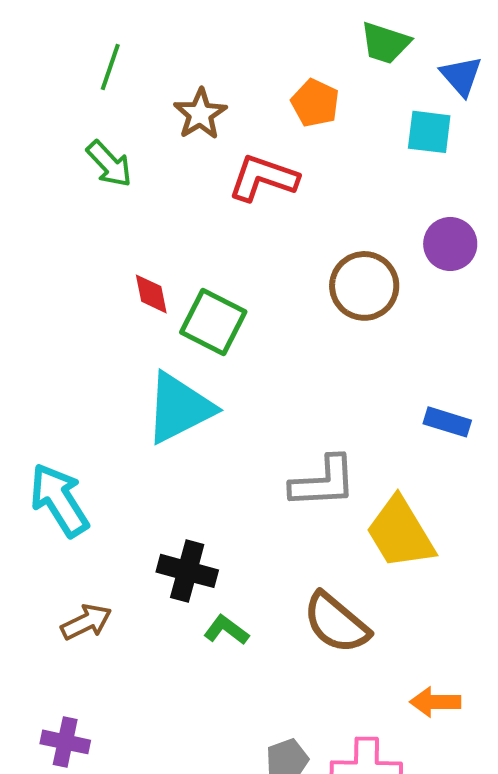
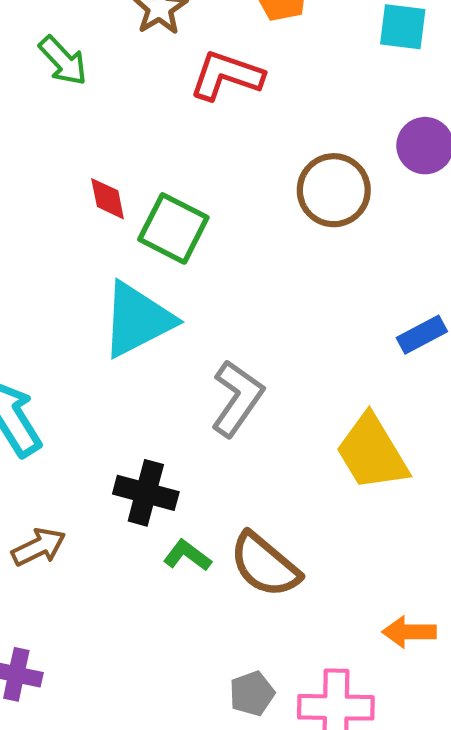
blue rectangle: (447, 422) -> (422, 335), turned -45
gray L-shape: (323, 482) -> (237, 398), moved, turned -52
brown semicircle: (336, 623) -> (265, 565), moved

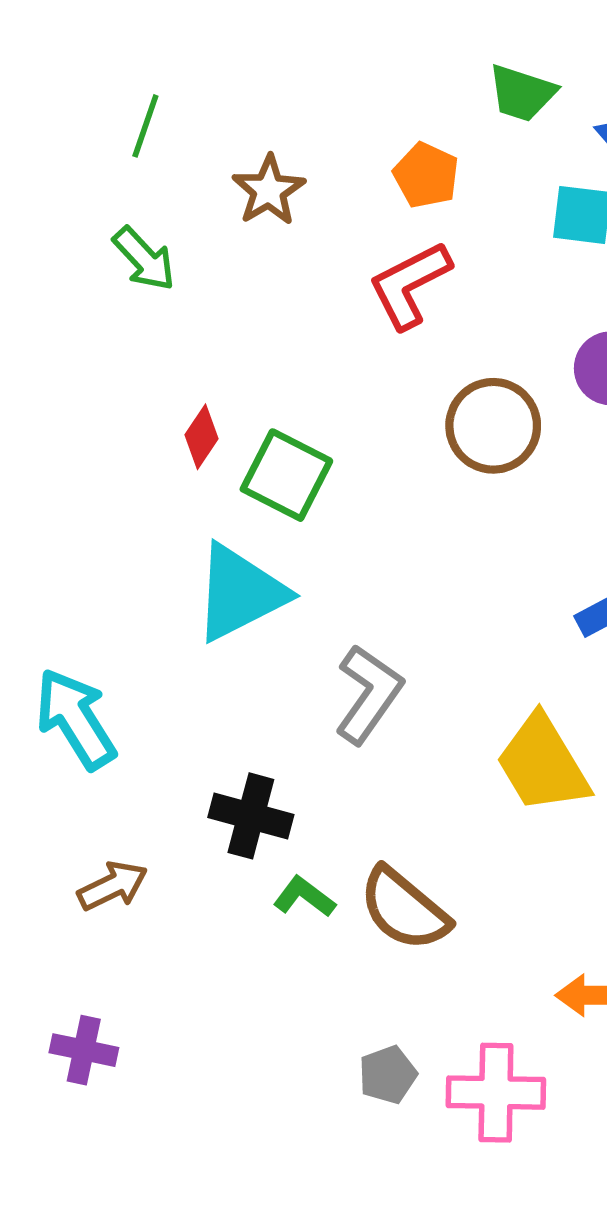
red L-shape: (227, 76) -> (410, 285), moved, turned -46
red diamond: (108, 199) -> (202, 437), turned 45

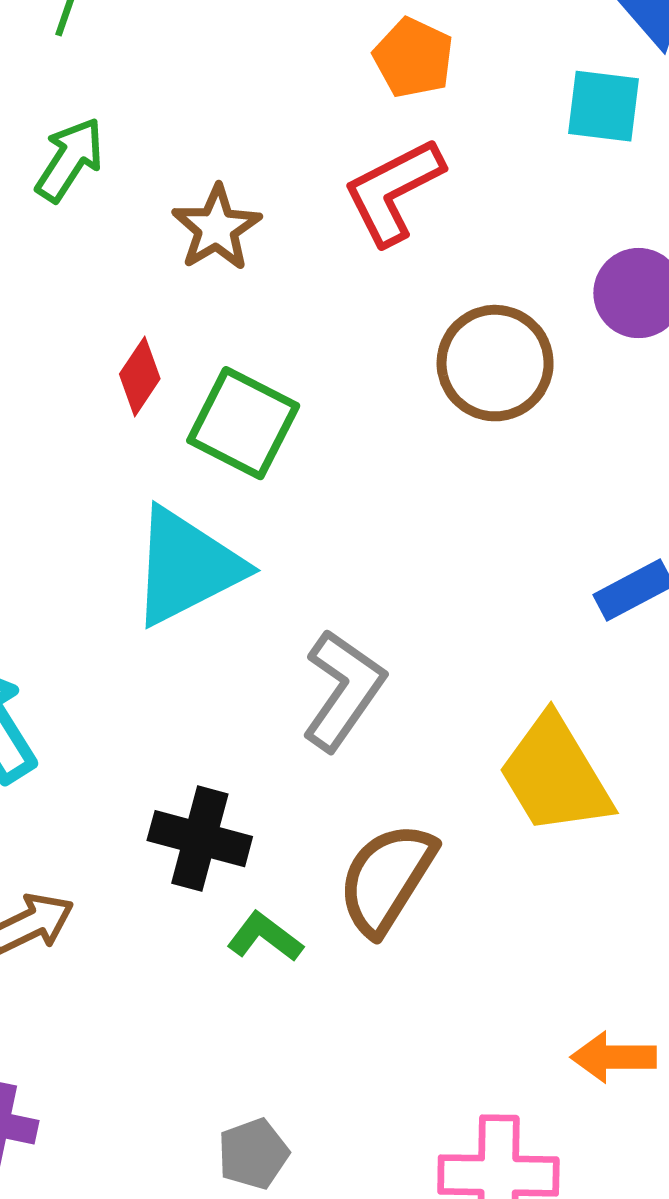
brown star: (269, 190) -> (216, 228), moved
green arrow: (144, 259) -> (70, 160), turned -104
brown semicircle: (404, 909) -> (387, 879), moved, turned 82
gray pentagon: (388, 1075) -> (253, 1154), moved

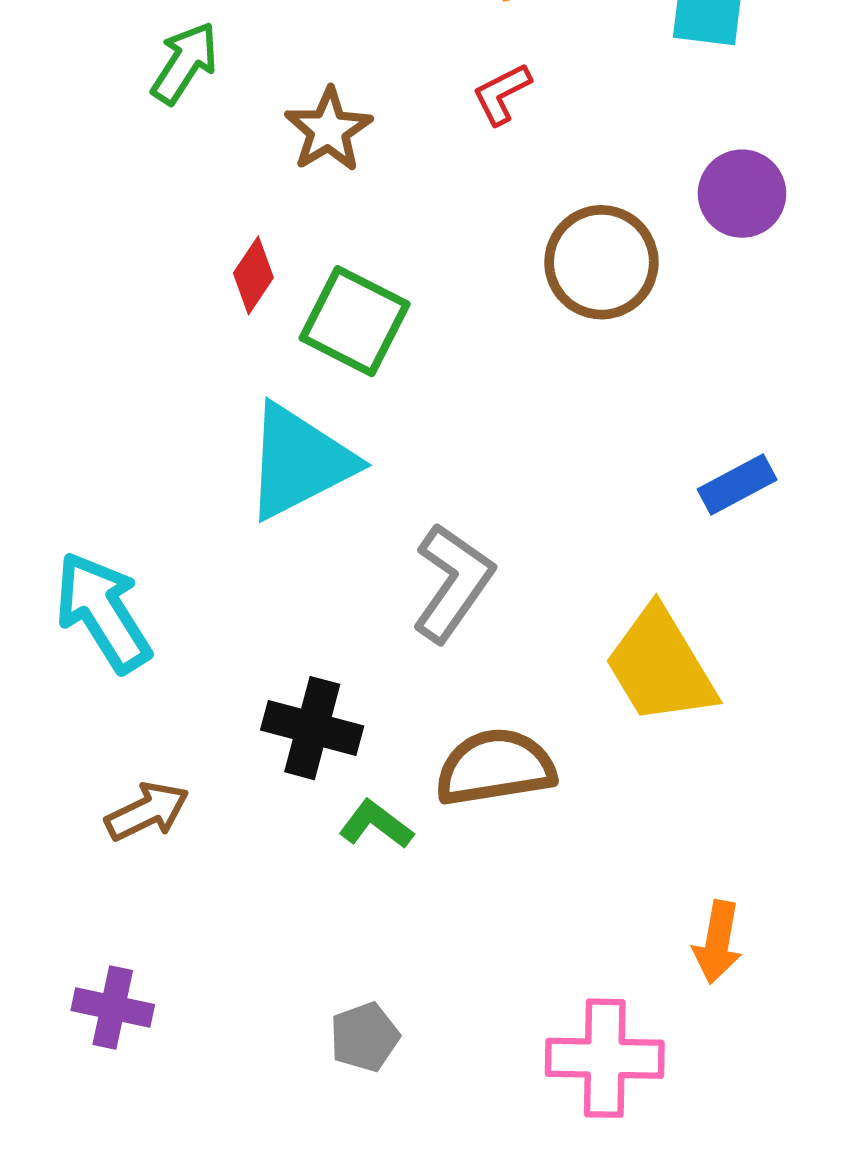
red L-shape: (393, 191) -> (502, 94), size x0.6
brown semicircle: (387, 879) -> (495, 767), turned 49
orange arrow: (614, 1057) -> (718, 942), turned -80

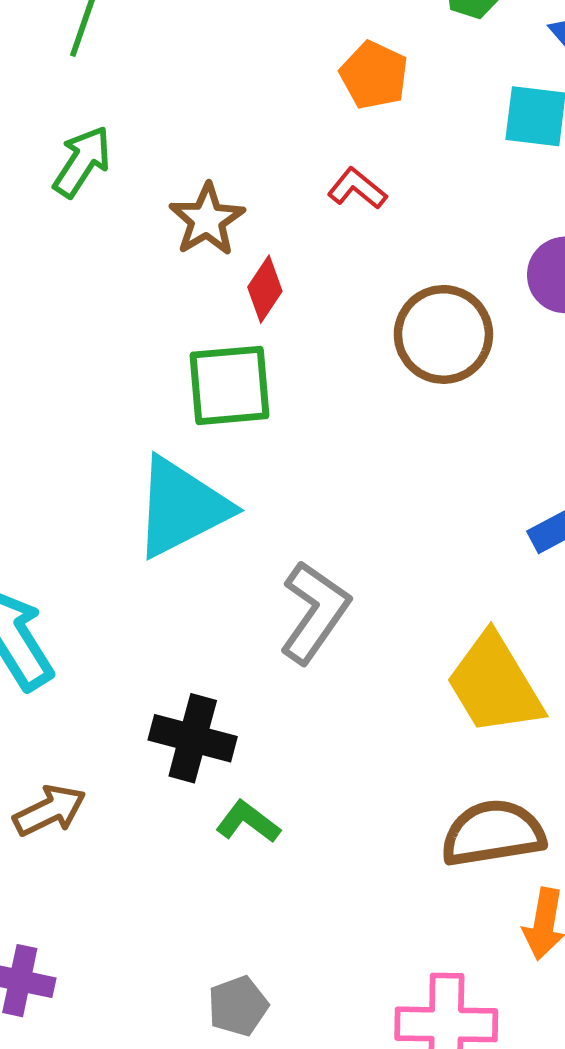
red L-shape: (502, 94) -> (357, 188), turned 66
red diamond: (253, 275) -> (265, 289), moved
green square: (355, 321) -> (230, 385), turned -32
brown semicircle: (495, 767) -> (493, 833), moved

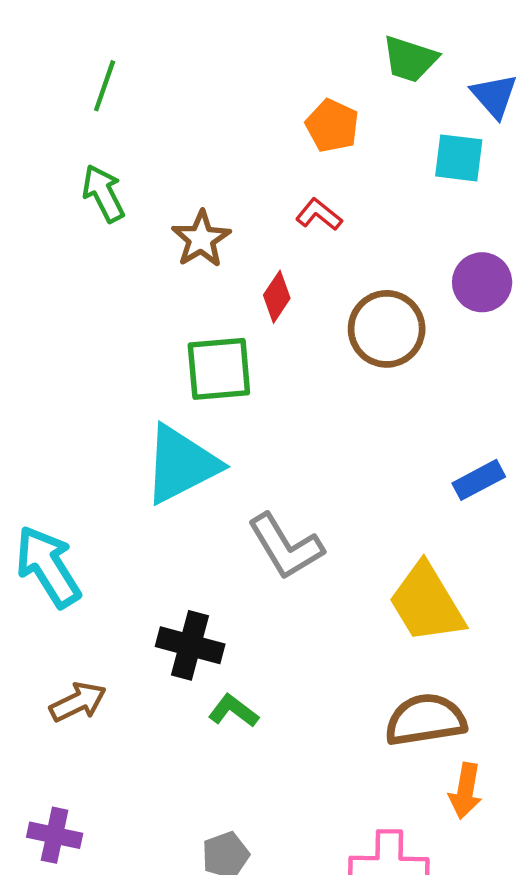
green arrow: (82, 162) -> (103, 193), turned -60
red diamond: (265, 289) -> (277, 297), moved
gray L-shape: (315, 612) -> (286, 547), turned 114

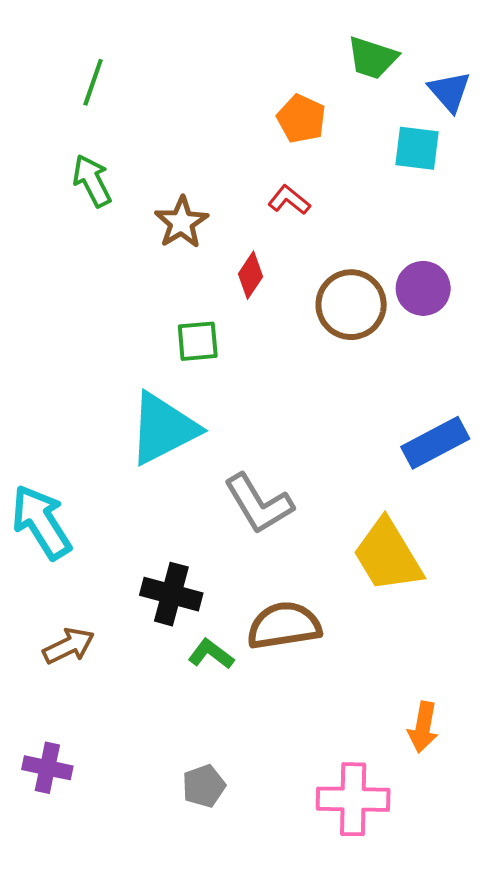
purple circle: (482, 282) -> (423, 288), moved
green square: (219, 369) -> (198, 341), size x0.7
blue rectangle: (479, 480) -> (435, 443), size x1.4
brown semicircle: (425, 720) -> (284, 626), moved

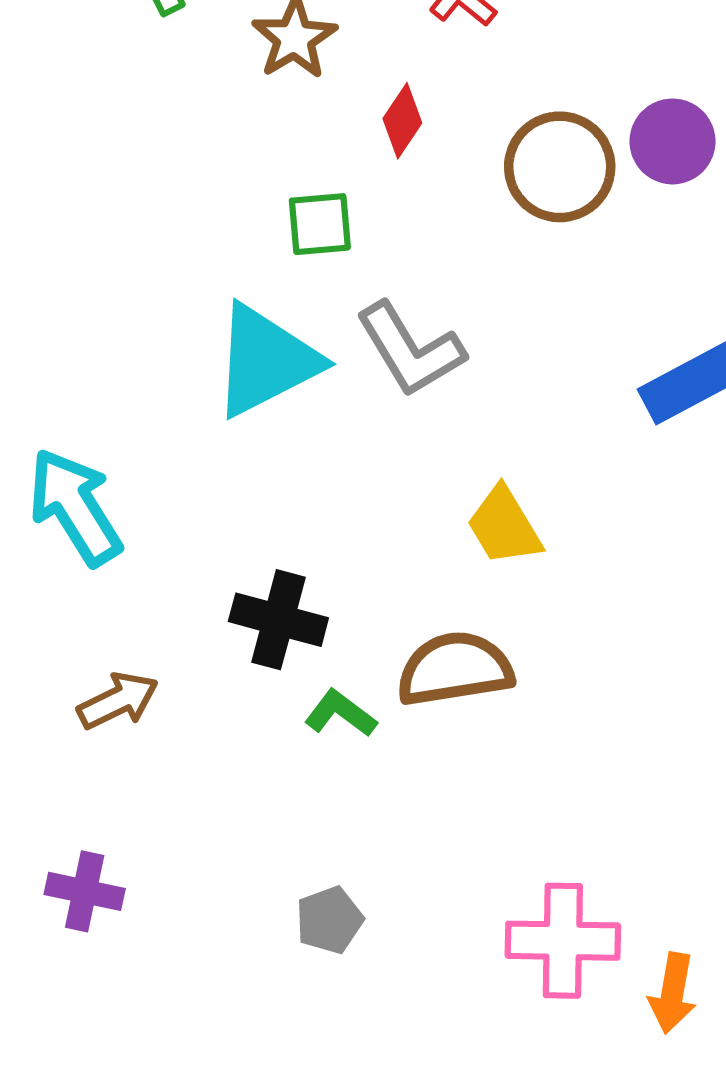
gray L-shape: (259, 504) -> (410, 350), moved
yellow trapezoid: (388, 555) -> (504, 526), moved, size x0.7
orange arrow: (423, 727) -> (673, 993), moved

